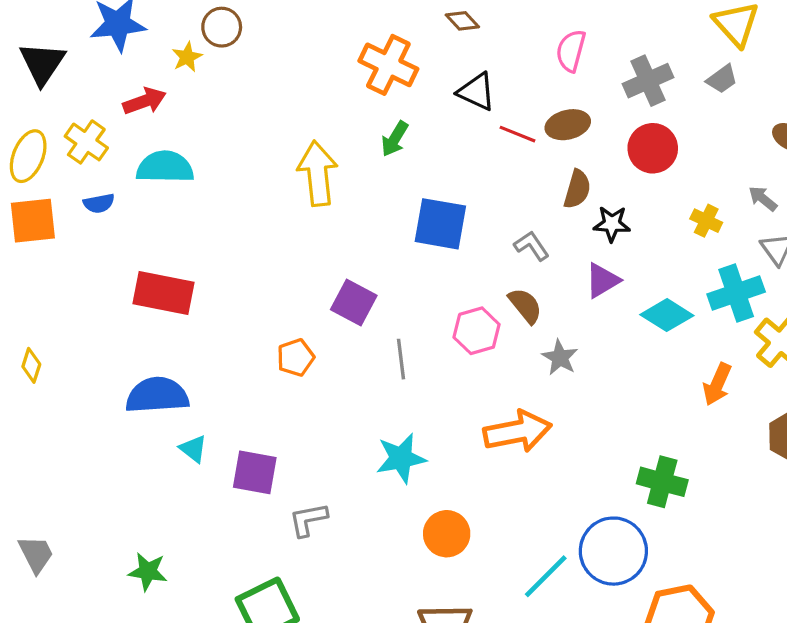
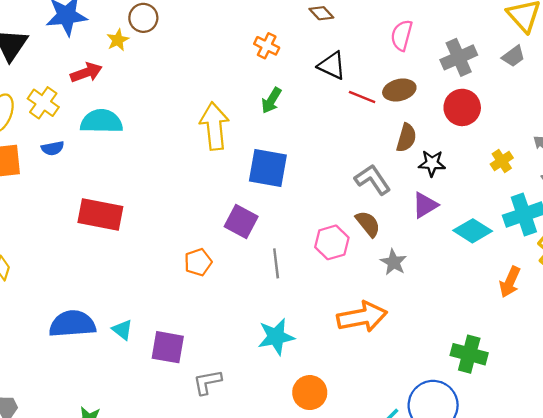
orange cross: (388, 65) -> (267, 46), size x0.6
yellow cross: (706, 221) -> (502, 161), turned 30
blue square: (440, 224) -> (268, 168), moved
gray L-shape: (532, 246) -> (373, 180), size x1.4
blue semicircle: (157, 395) -> (72, 324), moved

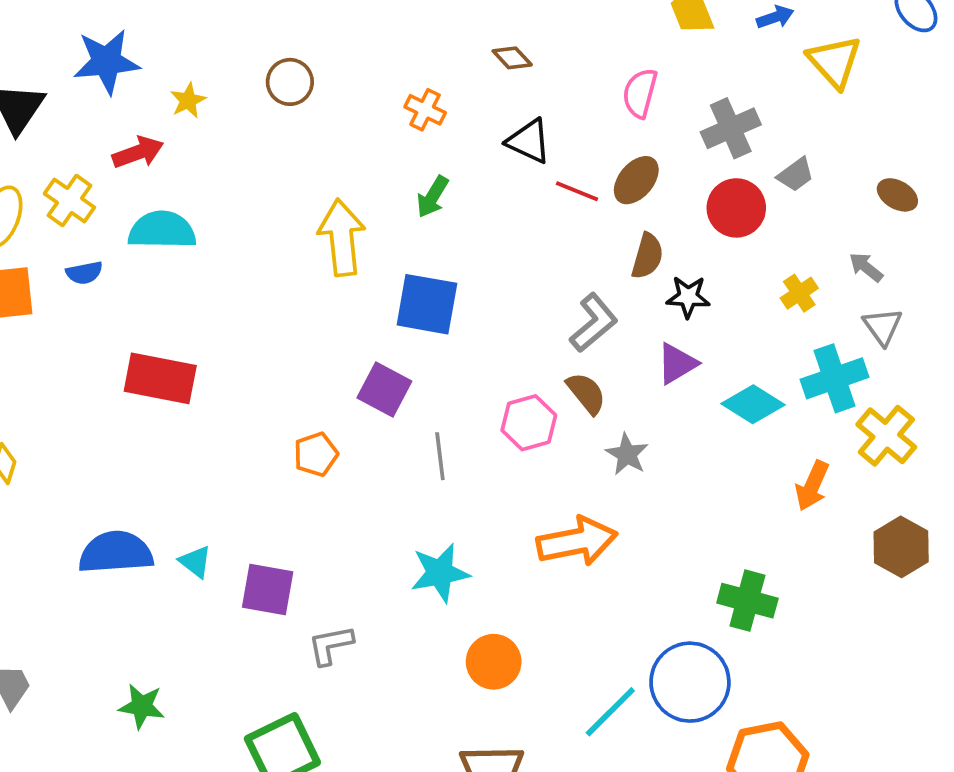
brown circle: (143, 18) -> (290, 82), moved
gray trapezoid: (513, 56) -> (796, 175), moved
brown ellipse: (399, 90) -> (636, 180), turned -36
gray L-shape: (373, 180) -> (594, 323), turned 84

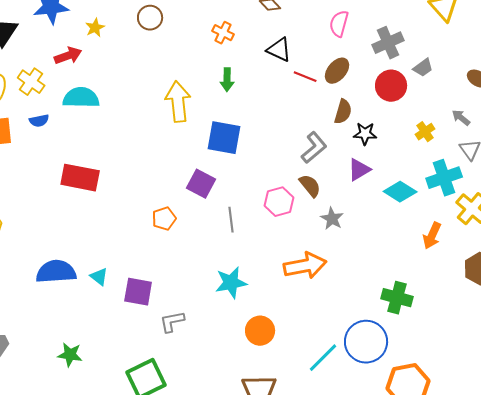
green arrow: (433, 197) -> (227, 80), turned -30

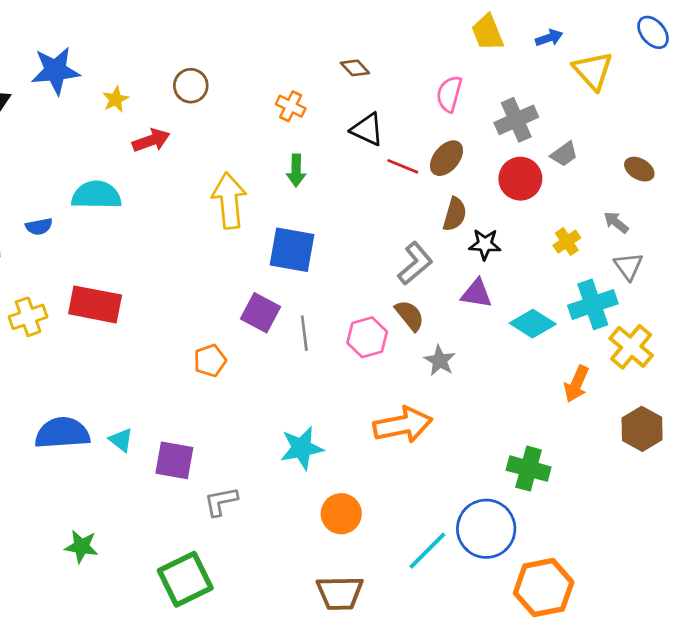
red arrow: (68, 56) -> (151, 140), moved
yellow cross: (31, 82) -> (28, 317), moved, turned 36
purple triangle: (359, 170) -> (477, 294), turned 40
gray line: (231, 220) -> (304, 333), moved

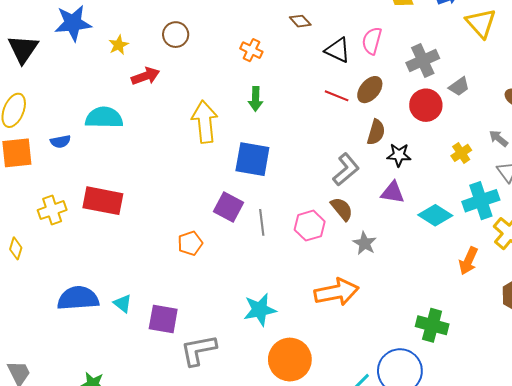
black triangle: (367, 129) -> (338, 50), moved
gray L-shape: (221, 501) -> (198, 350), size x1.4
orange circle: (341, 514) -> (290, 360), size x1.4

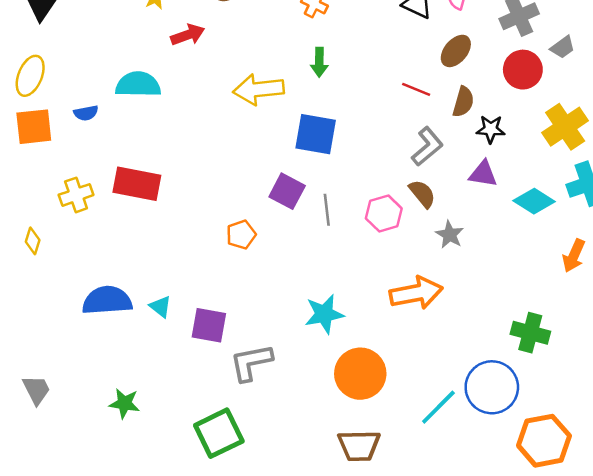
red line: (337, 96) -> (416, 89), moved
yellow arrow: (205, 122) -> (258, 89), turned -90
yellow cross: (461, 153) -> (565, 127), size x1.8

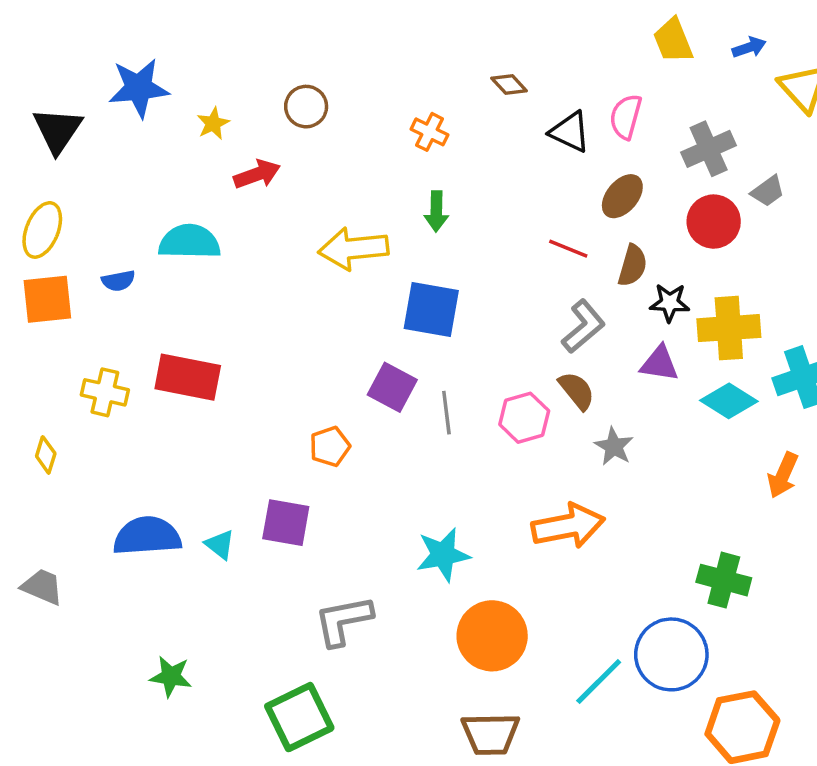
yellow cross: (565, 127) -> (729, 328), moved, turned 30
yellow cross: (76, 195) -> (105, 392), turned 32
purple square: (209, 325) -> (286, 523), moved
gray trapezoid: (36, 390) -> (42, 587), moved, turned -40

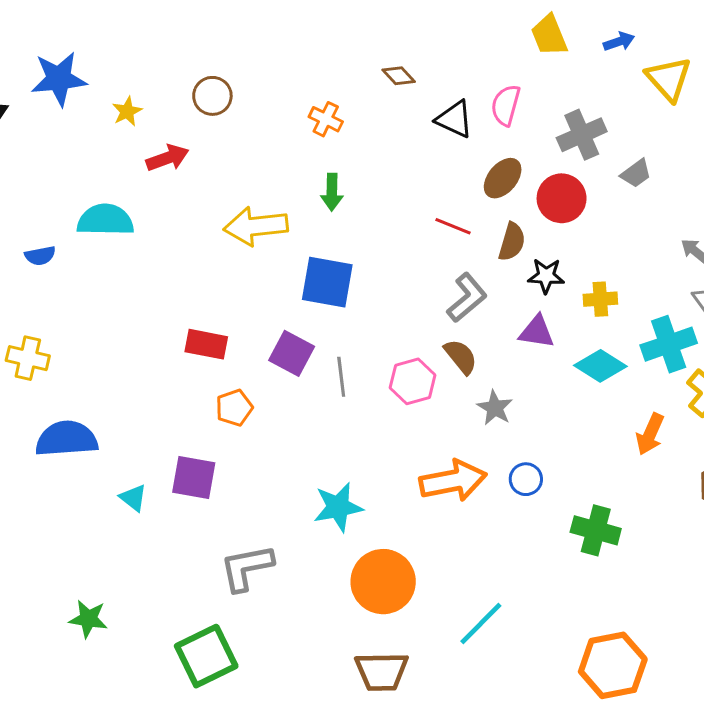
red circle: (714, 222) -> (562, 198), moved
yellow cross: (729, 328) -> (600, 299), size x0.6
red rectangle: (188, 377) -> (206, 344), moved, size x0.7
blue semicircle: (147, 536) -> (67, 439), moved
blue circle: (671, 654) -> (526, 479), moved, size x0.5

